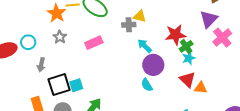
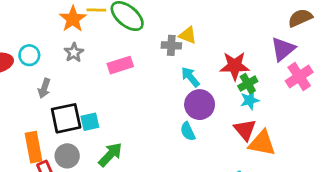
orange triangle: (201, 88) -> (262, 143), size x1.5

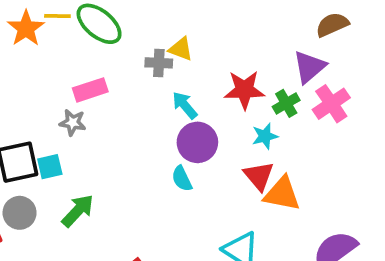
gray star: (74, 52) -> (73, 123), moved, turned -30
green cross: (248, 84) -> (286, 103), moved

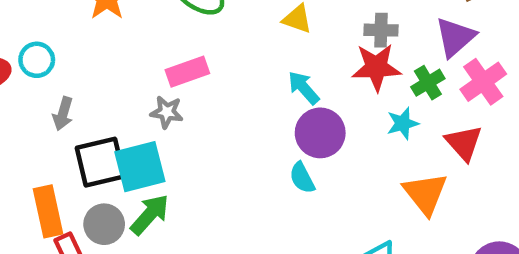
gray cross: (159, 63) -> (381, 30), moved
cyan square: (50, 167) -> (140, 167), size x1.6
red triangle: (259, 176) -> (464, 143), moved
orange triangle: (282, 194) -> (425, 194), turned 42
green arrow: (78, 211) -> (150, 215), moved

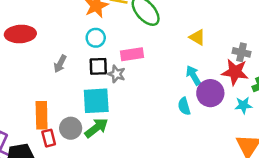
cyan circle: (37, 60) -> (96, 38), moved
purple circle: (320, 133) -> (210, 93), moved
black square: (100, 162) -> (98, 66), moved, size x0.7
cyan semicircle: (302, 178) -> (184, 106), moved

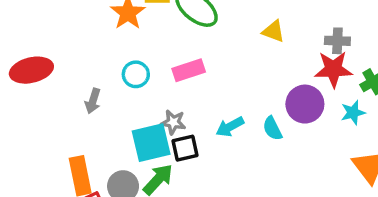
cyan circle: (96, 38) -> (136, 74), moved
black square: (98, 66) -> (185, 148), moved
gray star: (117, 74) -> (173, 122), moved
cyan arrow: (193, 75) -> (230, 127), moved, turned -78

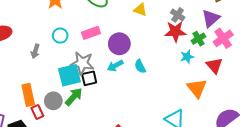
gray cross: (337, 41) -> (178, 15), turned 32
purple circle: (305, 104) -> (119, 44), moved
gray star: (173, 122) -> (82, 63), size x1.6

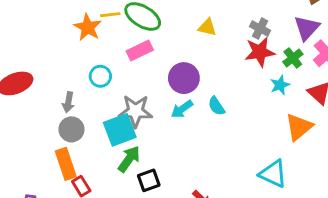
pink rectangle: (91, 33) -> (140, 51), moved
black square: (89, 78) -> (149, 180), moved
orange triangle: (197, 88) -> (299, 127), turned 35
gray circle: (53, 101) -> (71, 129), moved

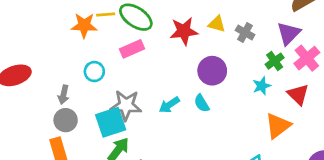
orange star: (88, 27) -> (84, 25), turned -30
yellow triangle: (207, 27) -> (217, 24), moved
red star: (260, 52) -> (184, 31), moved
purple circle: (184, 78) -> (212, 71), moved

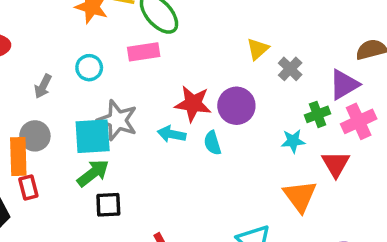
yellow triangle: (217, 24) -> (258, 49), turned 48
red star: (184, 31) -> (193, 104), moved
cyan arrow: (169, 105) -> (172, 134), turned 30
gray circle: (66, 120) -> (35, 136), moved
orange triangle: (278, 126) -> (300, 196), turned -44

